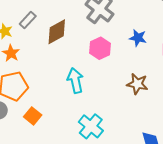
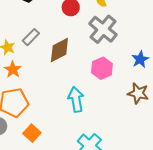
blue star: (138, 38) -> (140, 59), turned 30
brown star: (137, 84) -> (138, 93), moved

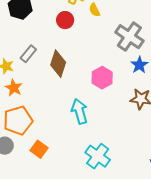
gray cross: (103, 29) -> (129, 37), moved
brown diamond: (59, 50) -> (58, 64), turned -40

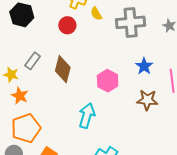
gray cross: (129, 37) -> (131, 22), moved, turned -36
cyan arrow: (79, 111) -> (87, 116), turned 35

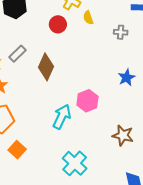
gray cross: (131, 22) -> (121, 32), size x0.5
pink hexagon: (108, 81) -> (87, 101), moved
brown star: (147, 100) -> (123, 135), moved

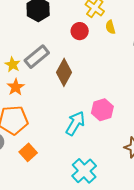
gray rectangle: (18, 54) -> (37, 57), size x1.4

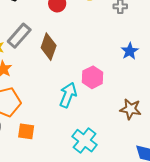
orange square: (28, 152) -> (26, 131), turned -30

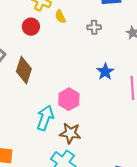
brown star: (131, 109) -> (70, 133), moved

